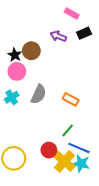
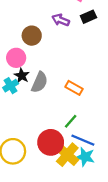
black star: (15, 55) -> (22, 76), moved
red circle: (49, 150) -> (51, 142), size x1.5

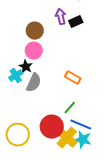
black rectangle: (88, 17) -> (76, 22), moved
purple arrow: (61, 20) -> (61, 17), turned 56
pink circle: (16, 58) -> (34, 51), moved
gray semicircle: (40, 82) -> (34, 83), moved

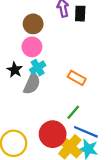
black rectangle: (76, 22) -> (80, 14), turned -64
black star: (26, 67) -> (15, 70), moved
cyan cross: (16, 76) -> (38, 68), moved

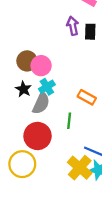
brown circle: (33, 24) -> (27, 61), moved
green line: (73, 112) -> (69, 121), moved, turned -35
red circle: (53, 134) -> (38, 136), moved

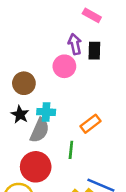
pink circle: (41, 66) -> (64, 66), moved
cyan cross: (47, 87) -> (46, 112), turned 35
orange rectangle: (87, 97) -> (91, 124), turned -66

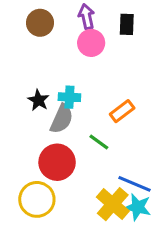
purple arrow: (75, 44) -> (86, 17), moved
brown circle: (24, 83) -> (40, 23), moved
green line: (71, 150) -> (99, 142), turned -60

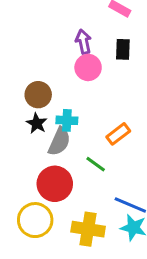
brown circle: (40, 23) -> (38, 95), moved
yellow cross: (113, 204) -> (88, 229), moved, turned -32

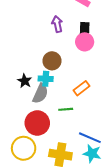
pink circle: (88, 67) -> (85, 42), moved
brown circle: (38, 95) -> (52, 61), moved
green line: (96, 164) -> (66, 109), turned -40

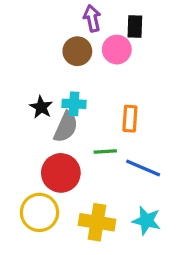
pink circle: (85, 42) -> (117, 50), moved
brown circle: (52, 61) -> (77, 51), moved
orange rectangle: (81, 88) -> (130, 119), turned -49
blue line: (90, 138) -> (143, 168), moved

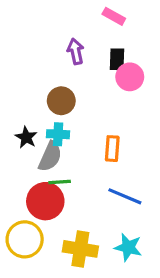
pink circle: (117, 50) -> (130, 77), moved
brown circle: (77, 51) -> (61, 101), moved
green line: (105, 152) -> (60, 182), moved

